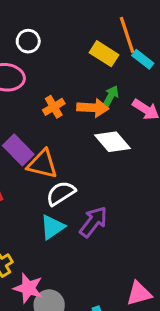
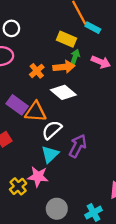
yellow rectangle: (104, 54) -> (67, 39), moved
white diamond: (113, 142) -> (63, 92), moved
pink star: (28, 288) -> (38, 177), moved

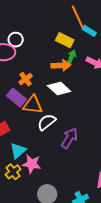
white circle: (11, 28) -> (16, 40), moved
orange cross: (37, 71) -> (26, 79), moved
cyan triangle: (50, 154) -> (18, 151), moved

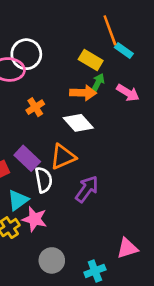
white circle: (16, 40) -> (26, 54), size x1.5
purple rectangle: (16, 98) -> (27, 158), moved
orange triangle: (33, 105) -> (63, 157), moved, turned -35
white semicircle: (47, 122) -> (44, 180), moved, turned 114

